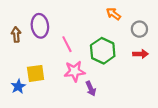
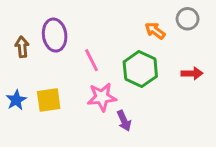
orange arrow: (113, 14) -> (155, 31), moved
gray circle: (139, 29) -> (188, 19), moved
blue star: (18, 86) -> (16, 100), moved

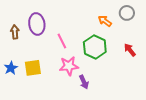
red arrow: (192, 73) -> (130, 50), turned -128

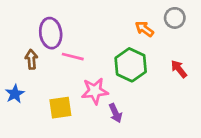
brown arrow: (15, 32) -> (31, 59), moved
pink line: (62, 41) -> (73, 57), moved, turned -49
yellow square: (33, 68) -> (60, 108), moved

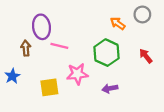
purple arrow: (115, 113) -> (110, 88), moved, turned 104

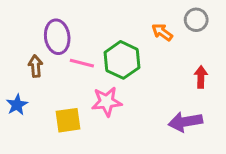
green hexagon: (106, 53) -> (122, 60), moved
red arrow: (146, 56) -> (201, 77), turned 40
purple arrow: (110, 88) -> (185, 122), moved, size x1.5

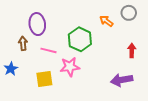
pink line: (82, 63) -> (48, 50), moved

